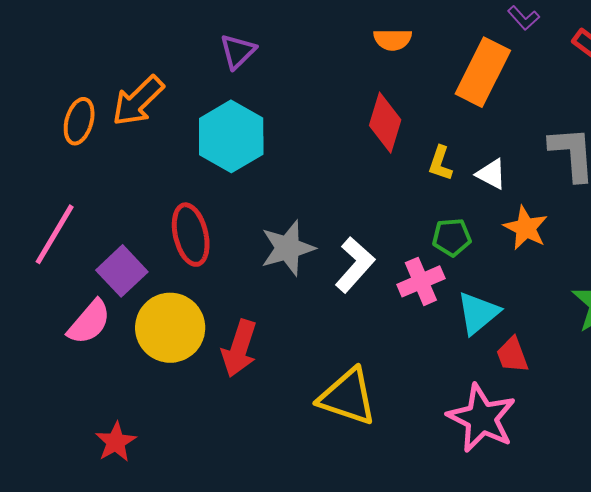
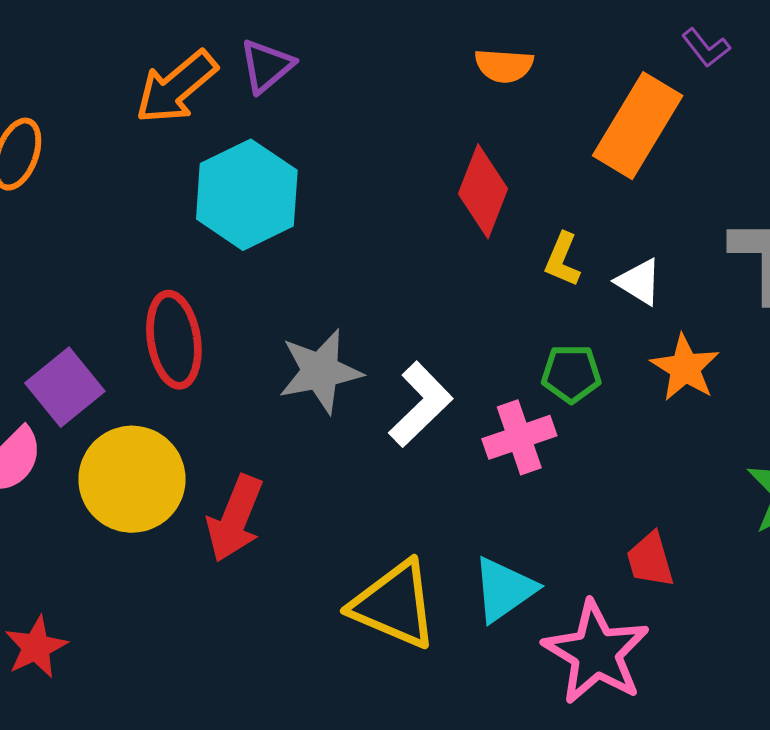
orange arrow: (138, 101) -> (176, 87), moved
cyan triangle: (478, 313) -> (504, 589), moved

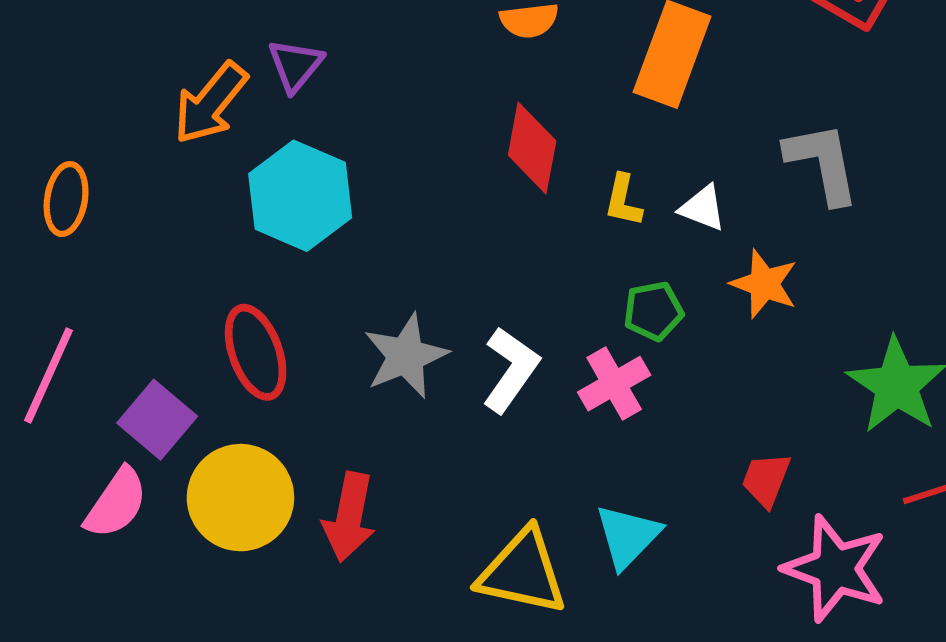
red trapezoid: (650, 560) -> (766, 480), turned 48
pink star: (596, 653) -> (835, 569), moved

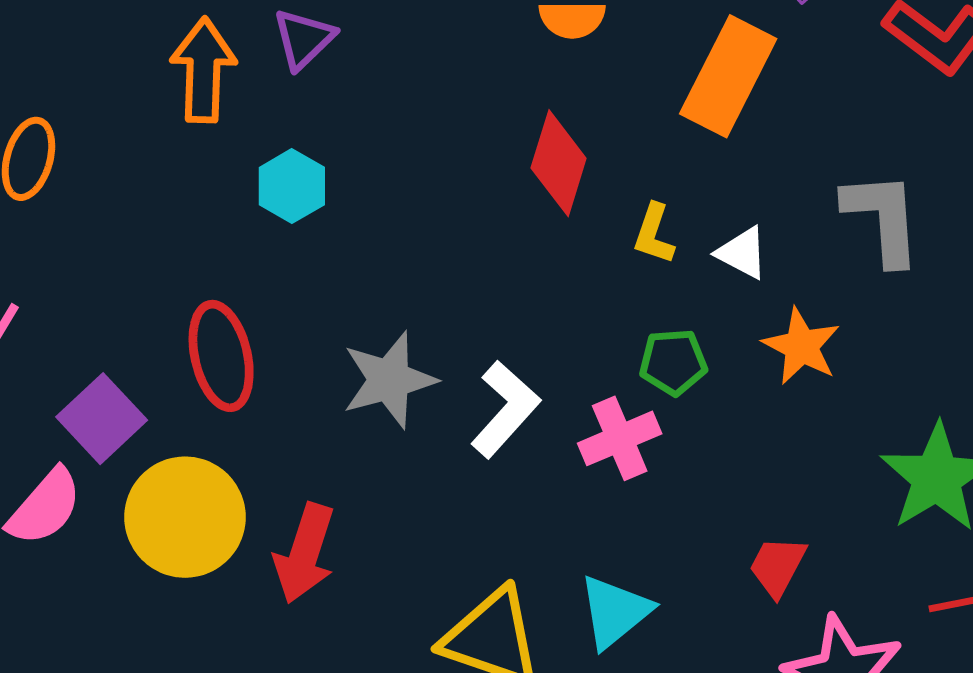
orange arrow: (210, 103) -> (203, 70), turned 136
cyan hexagon: (300, 196) -> (292, 186), size x0.6

